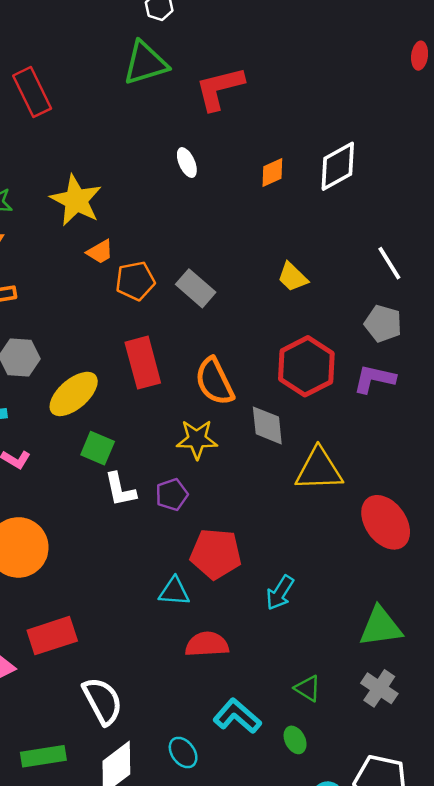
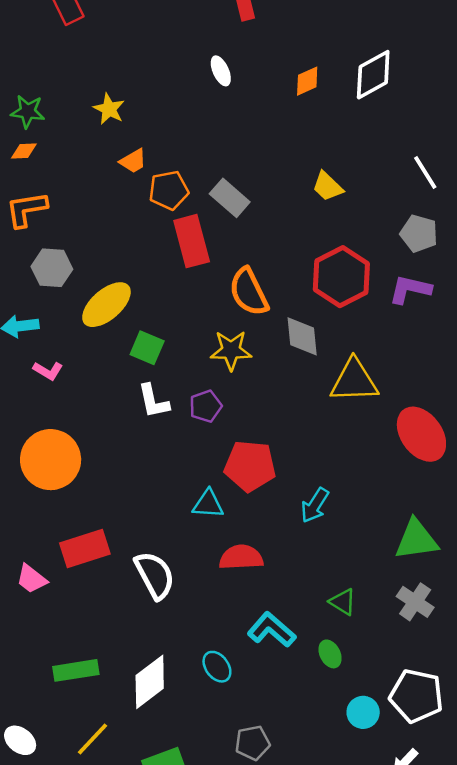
yellow star: (76, 200) -> (109, 109), size x0.6
red rectangle: (143, 363) -> (192, 241), moved
green square: (98, 448) -> (147, 348), moved
white semicircle: (103, 701) -> (155, 575), moved

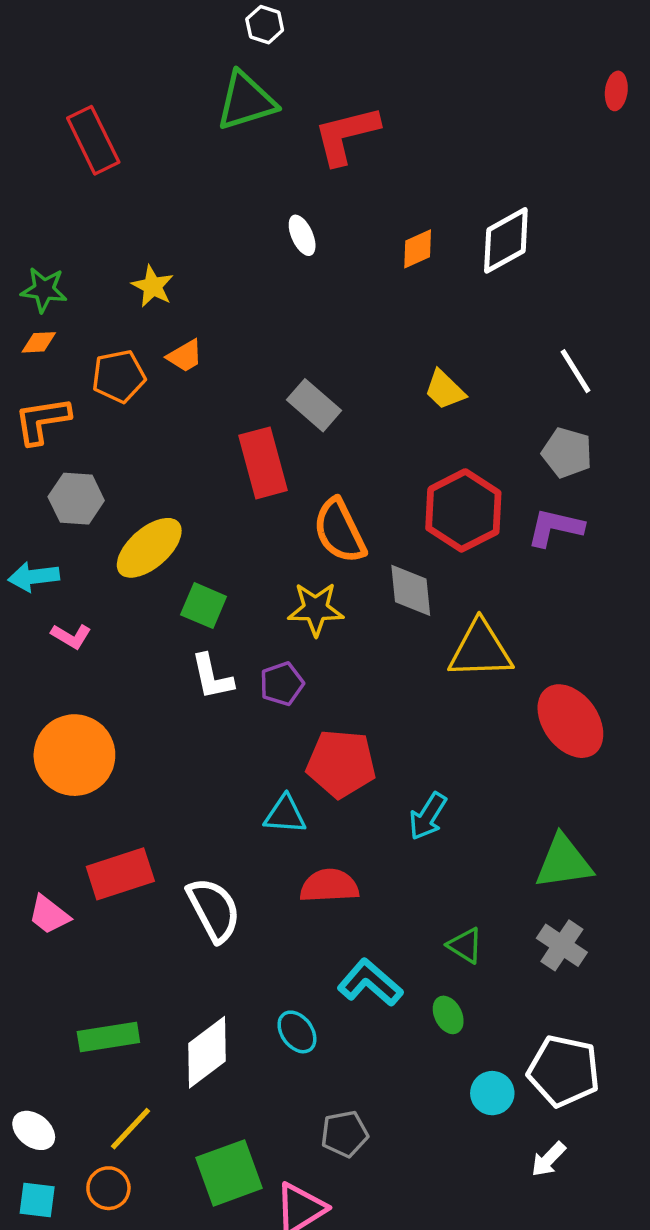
orange pentagon: (169, 190) -> (119, 376), moved

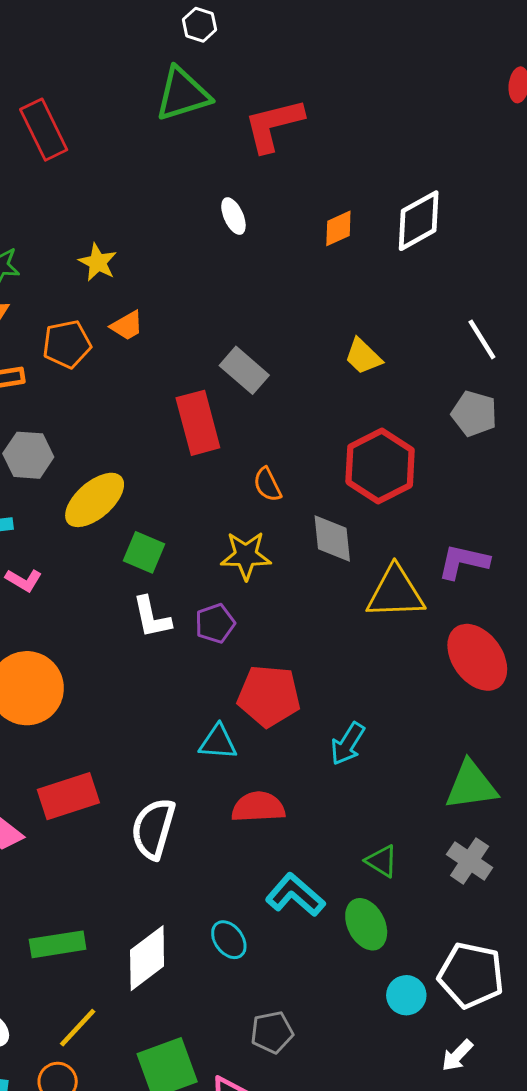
purple L-shape: (555, 527) -> (463, 562), moved
orange semicircle: (339, 531) -> (267, 485), size x0.6
white semicircle: (214, 910) -> (153, 829), turned -136
green ellipse: (448, 1015) -> (366, 924), size x1.5

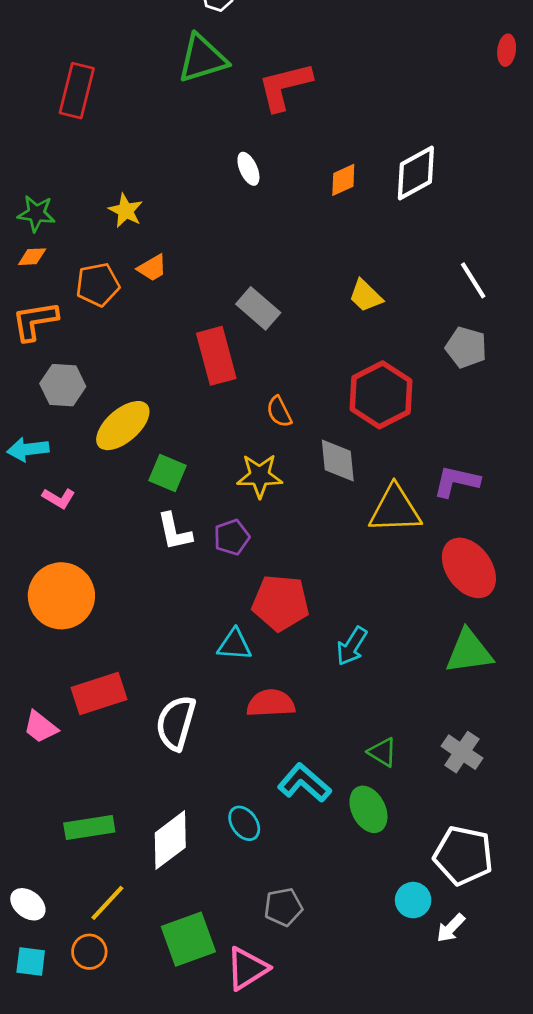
red rectangle: (44, 130) -> (77, 91), turned 40
green triangle: (471, 785) -> (469, 652), moved
cyan circle: (406, 995) -> (413, 900), moved

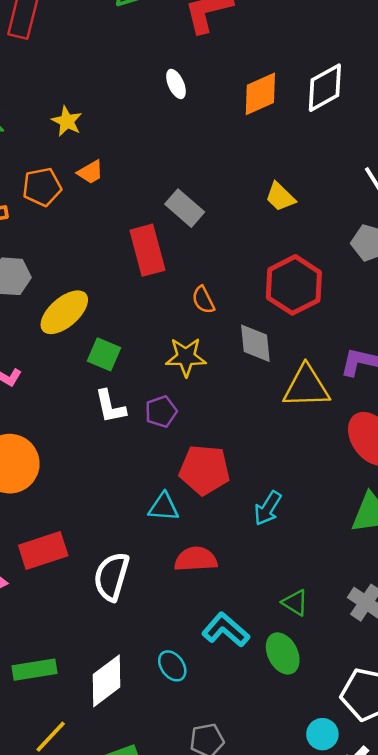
orange diamond: (343, 180) -> (260, 94), size x1.5

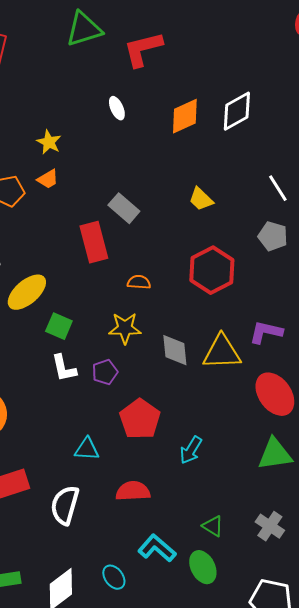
yellow star: (67, 121) -> (49, 142), moved
orange semicircle: (203, 300) -> (139, 282), turned 120
gray diamond: (255, 343) -> (175, 350), moved
red pentagon: (205, 470) -> (140, 419), turned 30
cyan triangle: (164, 507) -> (87, 449), moved

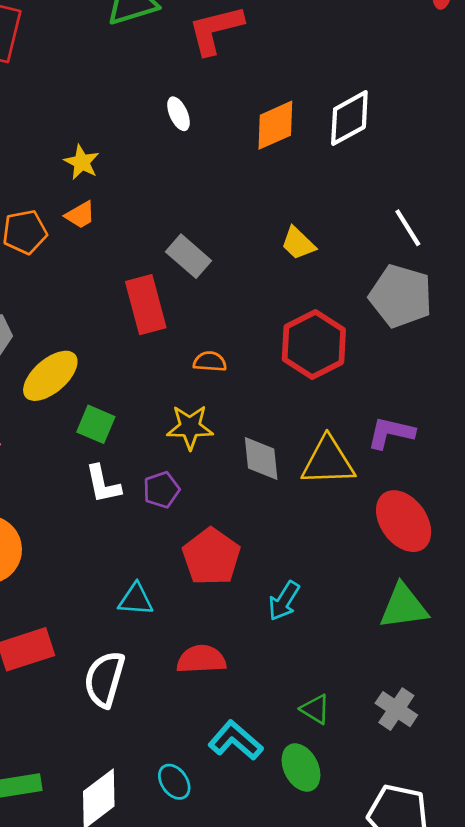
gray pentagon: (273, 236) -> (401, 296), size x1.5

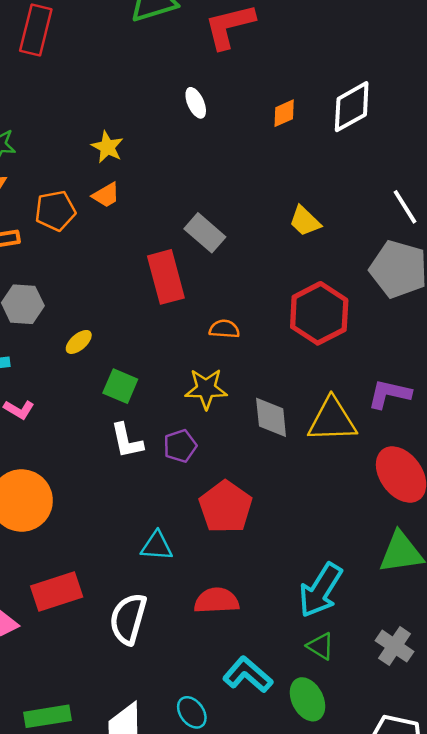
orange diamond: (275, 125) -> (284, 113), size x0.6
yellow ellipse: (50, 376) -> (79, 342), size x0.5
cyan arrow: (284, 601) -> (320, 590), moved, size x1.5

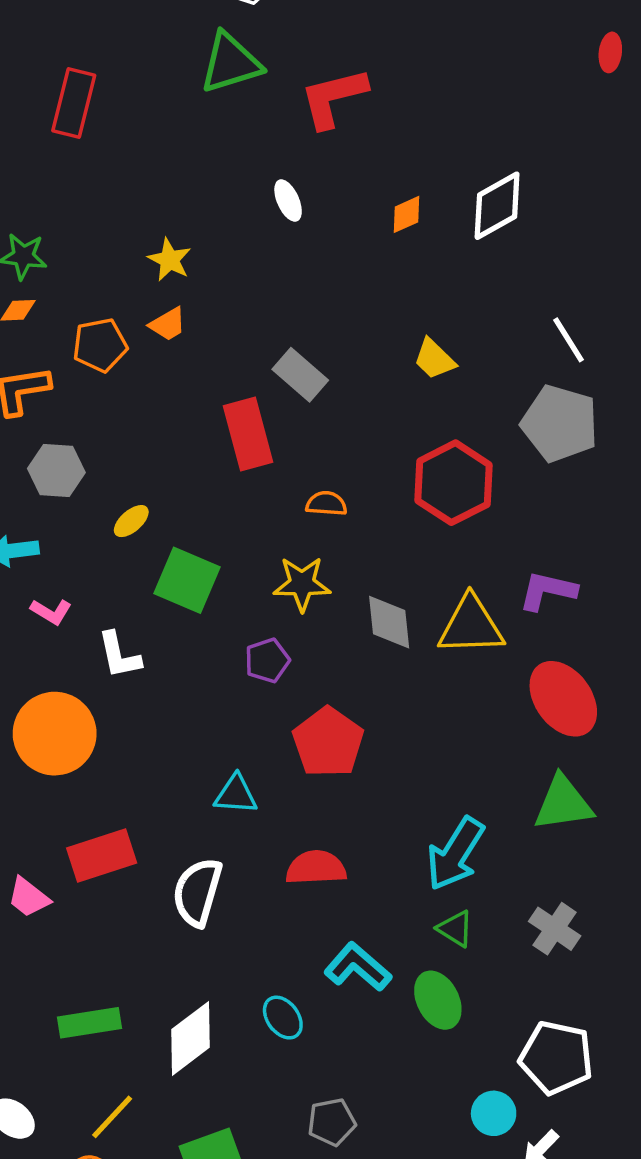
green square: (120, 386) -> (187, 580), size x1.4
white L-shape: (127, 441) -> (119, 655), moved

